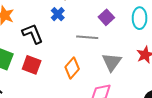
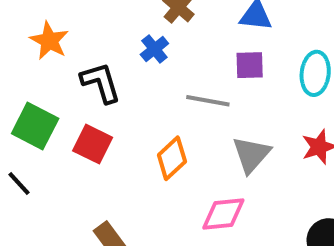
purple square: (106, 17) -> (250, 65), turned 35

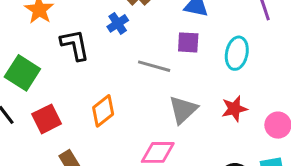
red square: (93, 144) -> (47, 119), moved, turned 32
orange diamond: (172, 158) -> (103, 111), moved

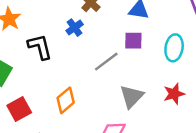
gray line: (154, 66) -> (106, 62), turned -50

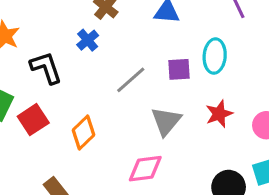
purple square: (133, 41) -> (179, 69), moved
red square: (19, 109) -> (33, 120), moved

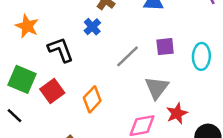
cyan ellipse: (215, 56) -> (201, 56), moved
red star: (219, 114) -> (177, 113), moved

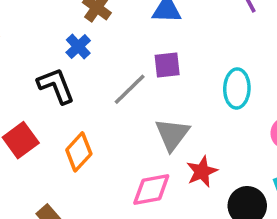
purple square: (165, 47) -> (167, 65), moved
black L-shape: (61, 50) -> (56, 86), moved

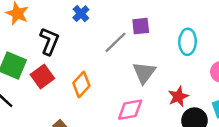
black L-shape: (56, 86) -> (49, 41), moved, turned 44
red star: (202, 172) -> (178, 97), moved

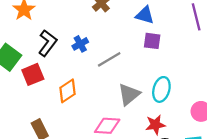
blue cross: (81, 14) -> (80, 44), moved
purple square: (141, 26) -> (152, 41), moved
cyan ellipse: (188, 42) -> (161, 89), moved

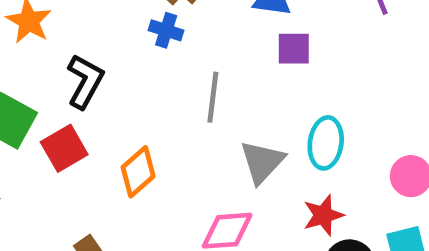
blue cross: (80, 44) -> (166, 30), moved, turned -35
gray line: (109, 59) -> (213, 97), turned -45

